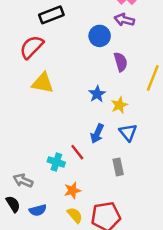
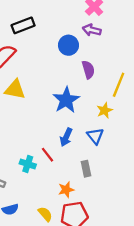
blue star: (97, 94) -> (66, 100), size x1.6
yellow star: (119, 105) -> (105, 110), moved
orange star: (72, 190) -> (66, 190), moved

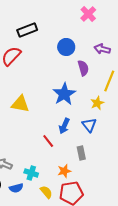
purple arrow: (92, 30) -> (102, 49), moved
yellow triangle: (15, 89) -> (20, 104), moved
cyan cross: (28, 164) -> (31, 173), moved

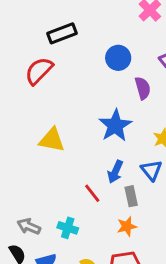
gray rectangle: (81, 153) -> (131, 196), moved
orange star: (64, 171) -> (127, 226), moved
cyan cross: (31, 173) -> (68, 228), moved

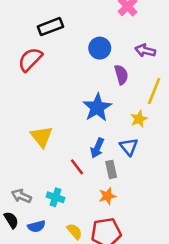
yellow triangle: (52, 140) -> (42, 137), moved, turned 40

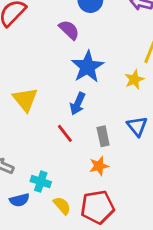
purple semicircle: (121, 75) -> (69, 30), moved, turned -30
blue triangle: (129, 147) -> (137, 126), moved
blue arrow: (97, 148) -> (78, 104), moved
cyan cross: (55, 197) -> (41, 182), moved

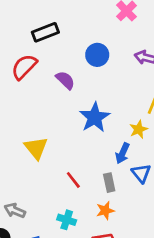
purple semicircle: (69, 30) -> (65, 80), moved
blue arrow: (78, 104) -> (123, 153), moved
cyan cross: (41, 182) -> (67, 220), moved

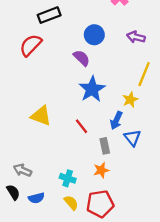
purple semicircle: (65, 80) -> (82, 58), moved
yellow triangle: (36, 148) -> (41, 116), turned -30
red line: (73, 180) -> (82, 126), moved

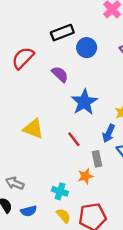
black rectangle: (49, 15) -> (62, 33), moved
purple semicircle: (82, 58) -> (60, 74), moved
orange star: (101, 170) -> (85, 176), moved

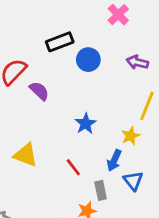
purple semicircle: (60, 74) -> (39, 91), moved
blue star: (84, 102) -> (86, 124), size x0.7

